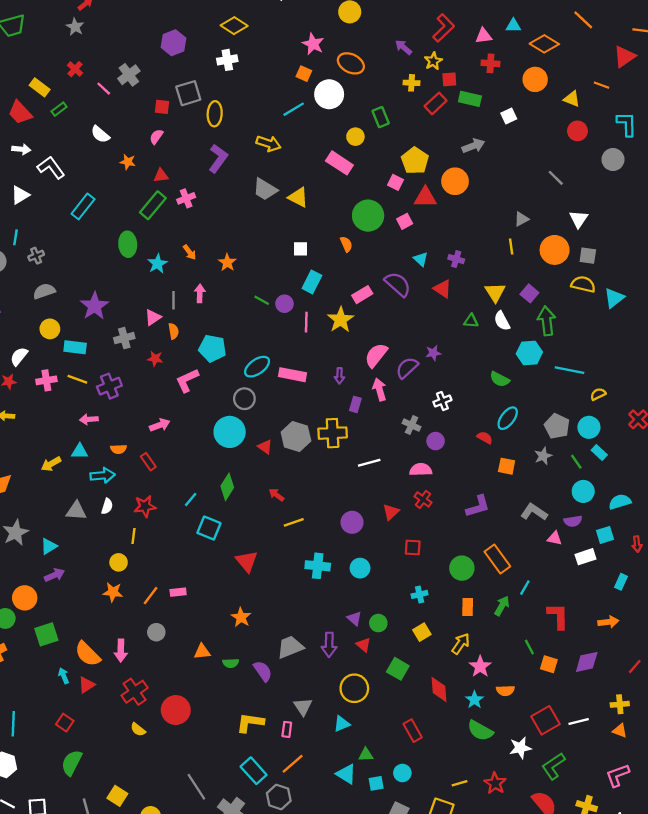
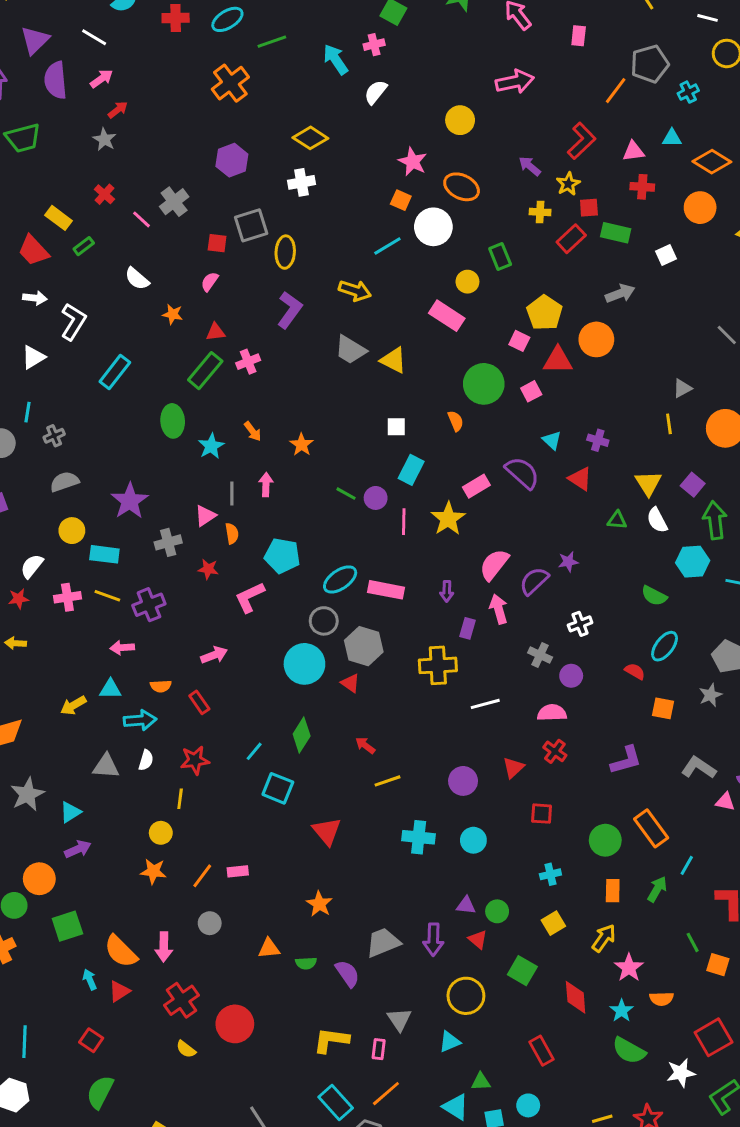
white L-shape: (51, 168) -> (73, 322), turned 68
gray hexagon: (296, 436) -> (364, 646), moved
purple triangle: (354, 618) -> (466, 905), turned -35

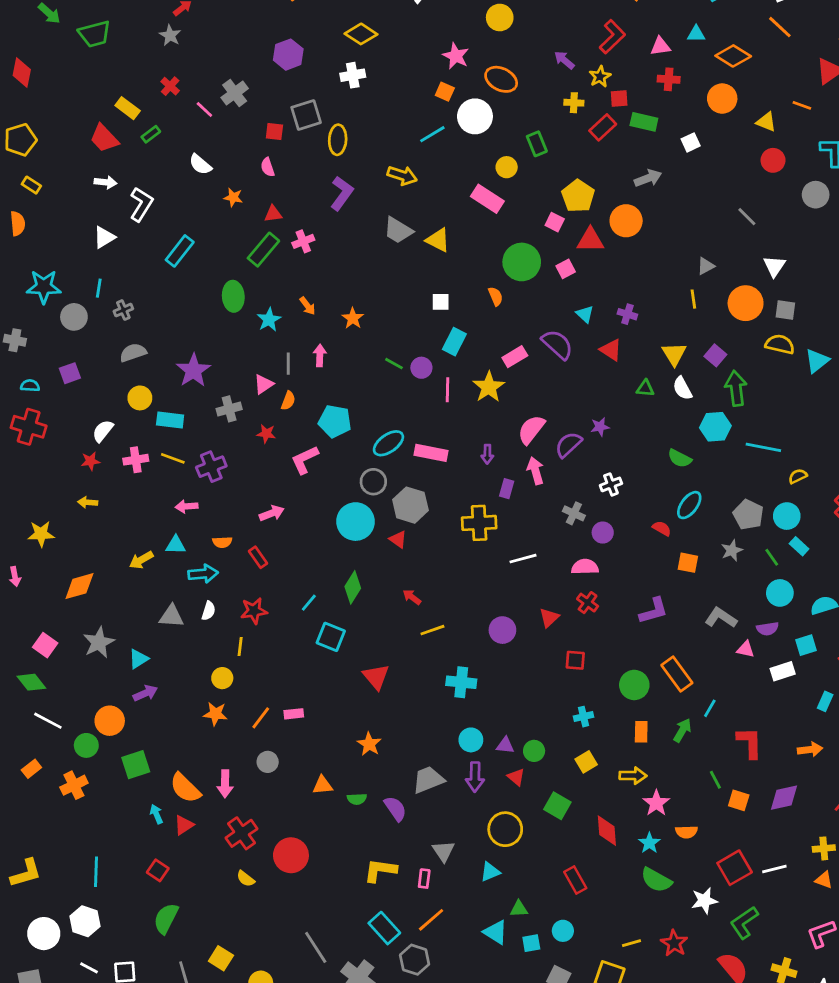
pink semicircle: (210, 282) -> (268, 167), turned -54
orange semicircle: (232, 534) -> (288, 401), turned 30
cyan circle: (473, 840) -> (471, 740), moved
yellow arrow: (604, 938) -> (633, 776), turned 56

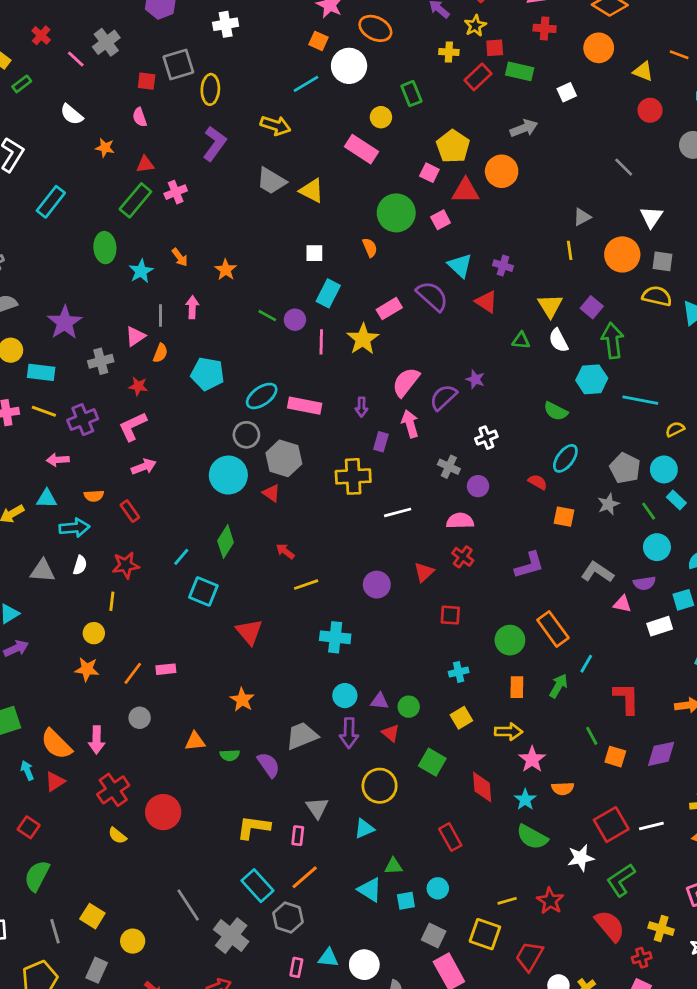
cyan triangle: (585, 314) -> (460, 266), size x1.4
purple star: (600, 427) -> (475, 379), turned 30
pink L-shape: (305, 460) -> (133, 426), moved

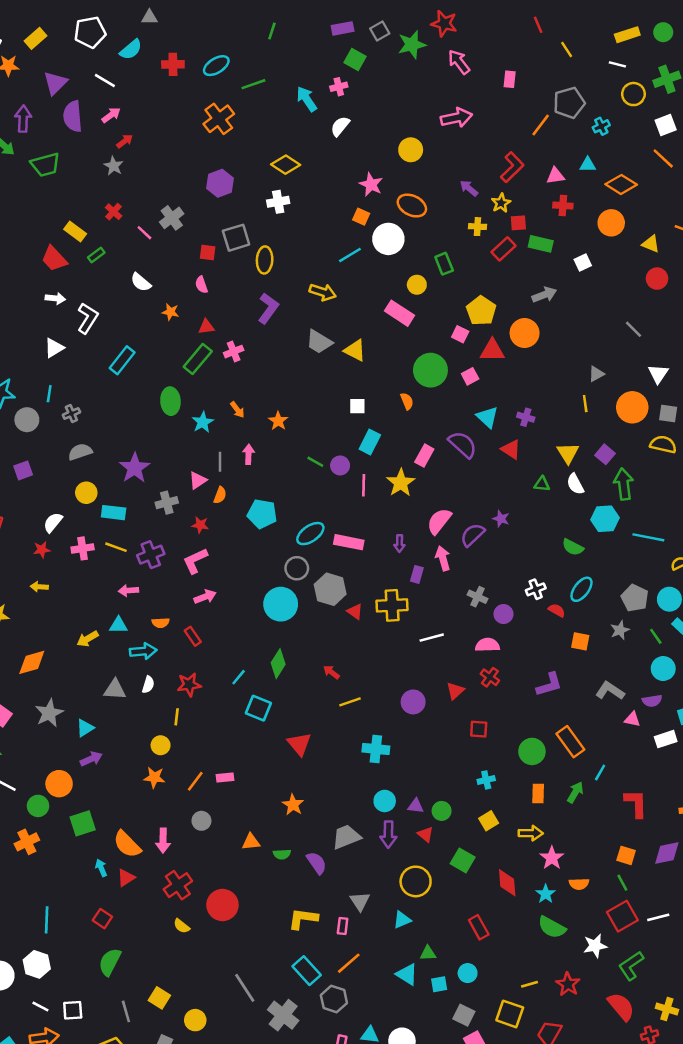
pink rectangle: (389, 309) -> (424, 456), turned -30
white cross: (486, 438) -> (536, 589), moved
red triangle: (271, 493) -> (355, 612), moved
green line: (592, 736) -> (622, 883), moved

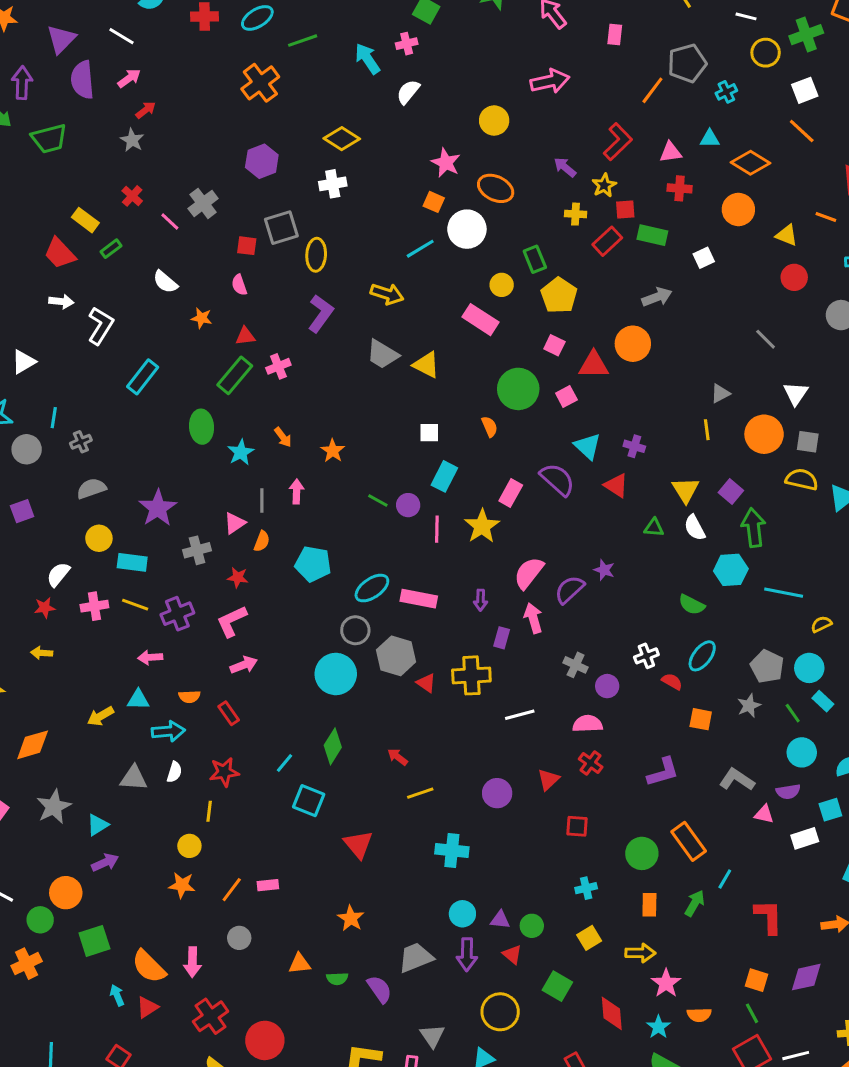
yellow pentagon: (481, 311) -> (559, 295), moved
white triangle: (54, 348) -> (24, 362), moved

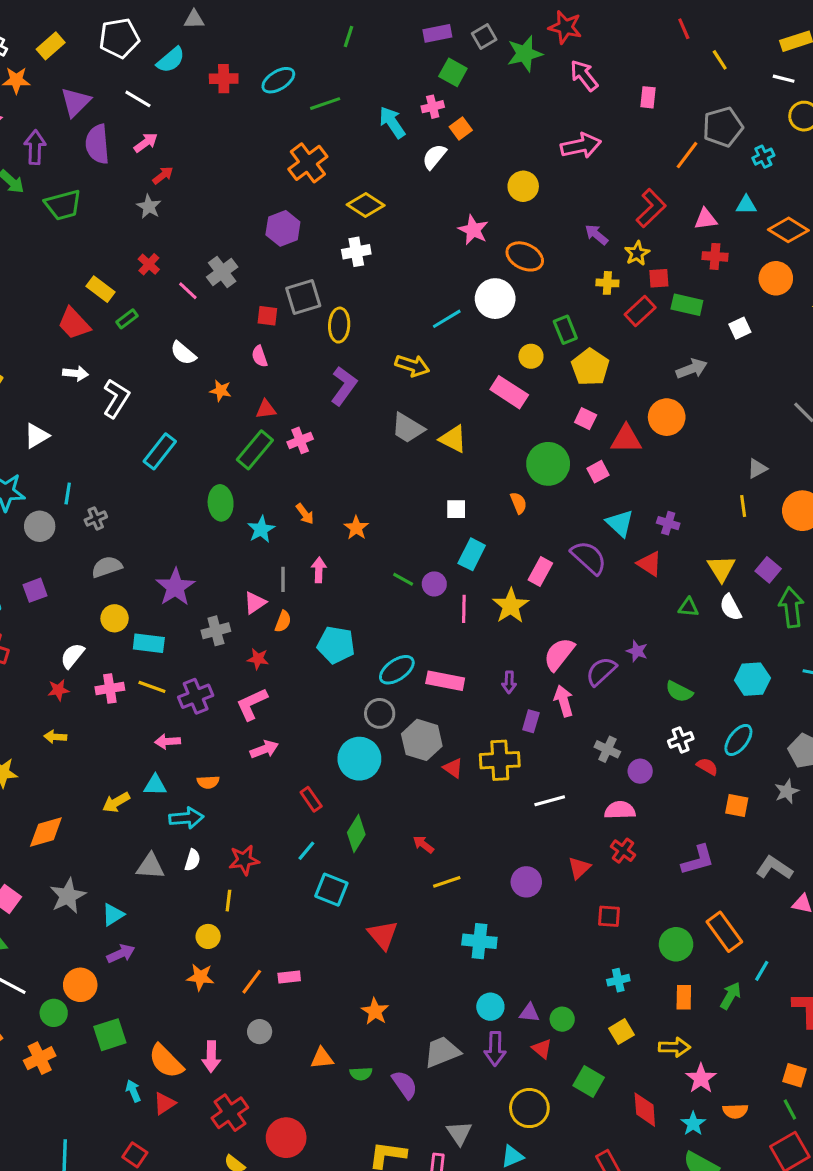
orange cross: (260, 83) -> (308, 163), moved
orange square: (434, 202) -> (461, 129), moved, turned 30
cyan hexagon: (731, 570) -> (752, 679), moved
green semicircle: (692, 605) -> (679, 692), moved
red rectangle: (229, 713) -> (311, 799), moved

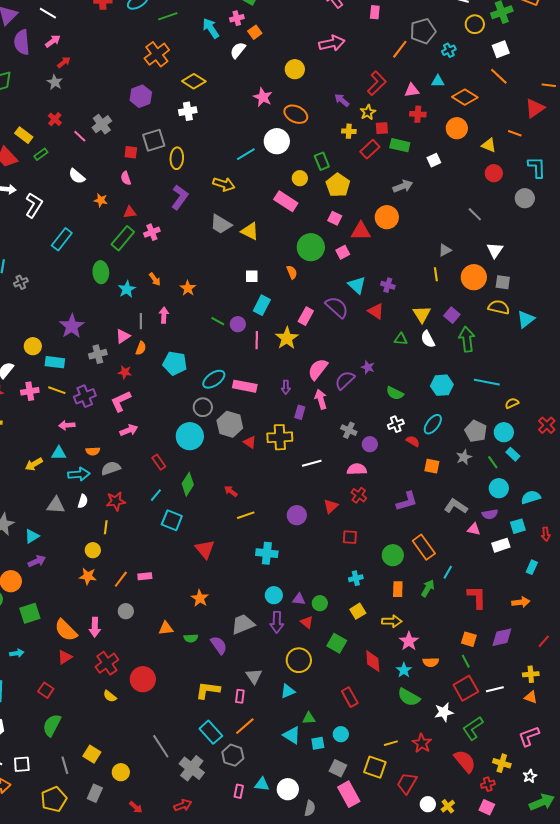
gray semicircle: (107, 567) -> (111, 468), moved
cyan arrow: (133, 1091) -> (17, 653), moved, turned 104

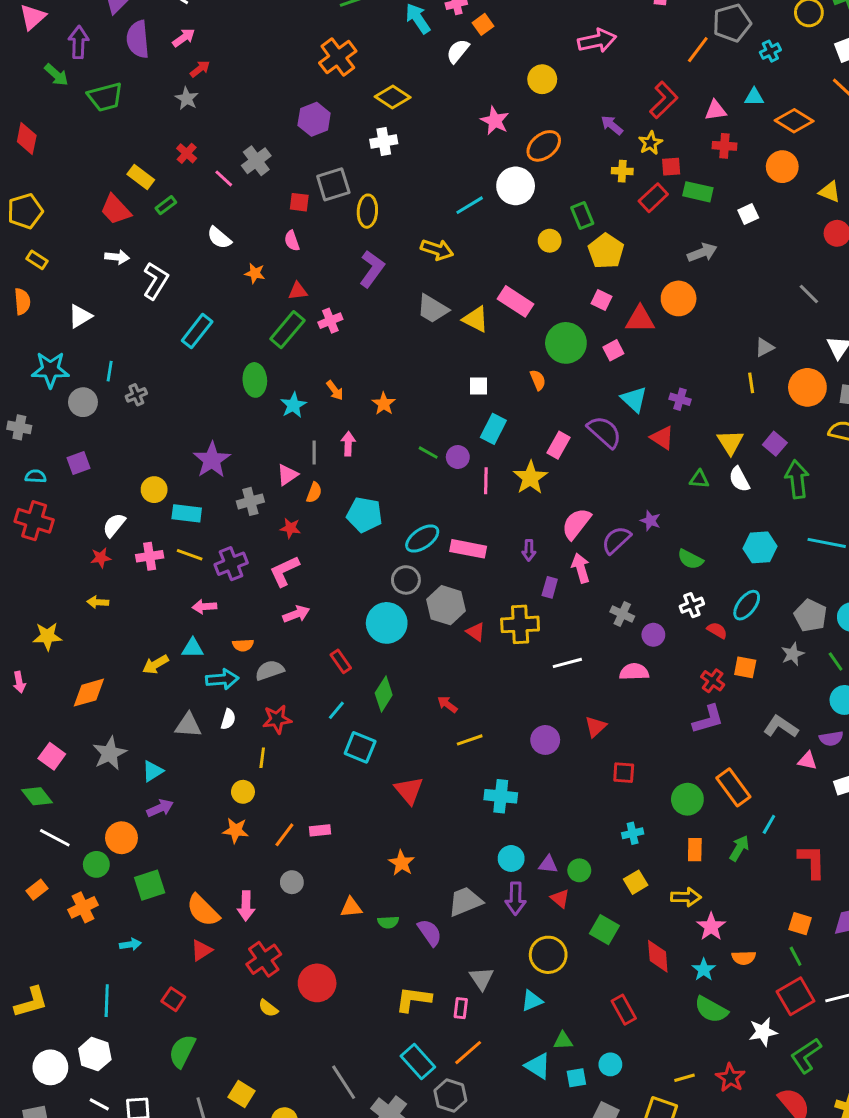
orange ellipse: (296, 114) -> (544, 146), turned -65
pink rectangle: (286, 201) -> (516, 301), moved
red cross: (359, 495) -> (713, 681), moved

